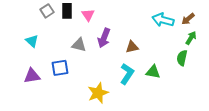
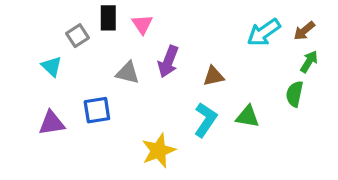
gray square: (47, 11) -> (78, 36), moved
cyan arrow: (163, 20) -> (264, 32), turned -50

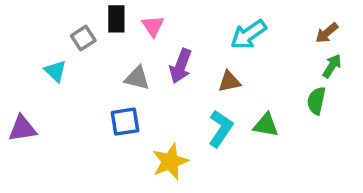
cyan arrow: (264, 32) -> (248, 35), moved
blue square: (97, 110) -> (125, 122), moved
purple triangle: (52, 123) -> (22, 129), moved

